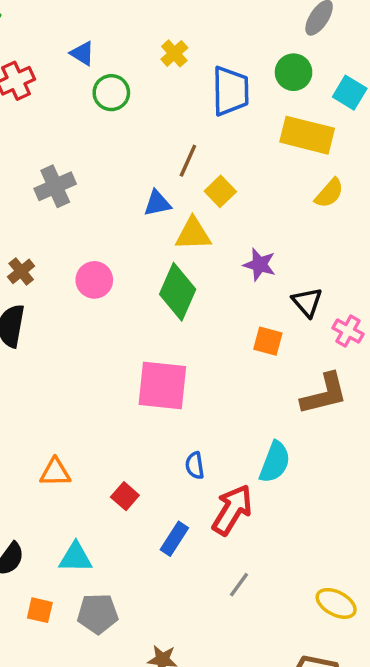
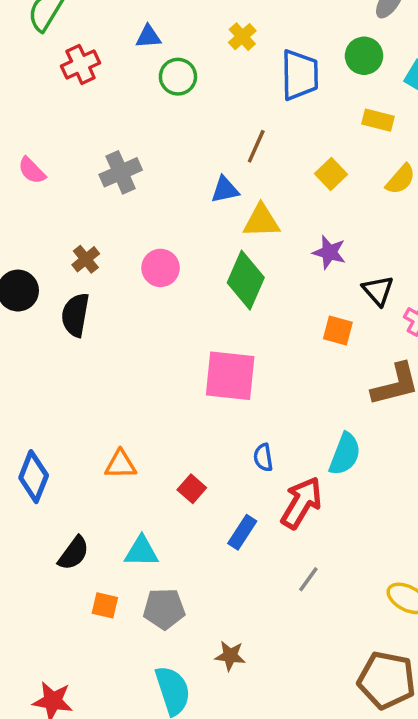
blue triangle: (82, 53) -> (148, 37), turned -36
yellow rectangle: (307, 135) -> (378, 120), size x0.6
yellow square: (220, 191) -> (331, 174), moved

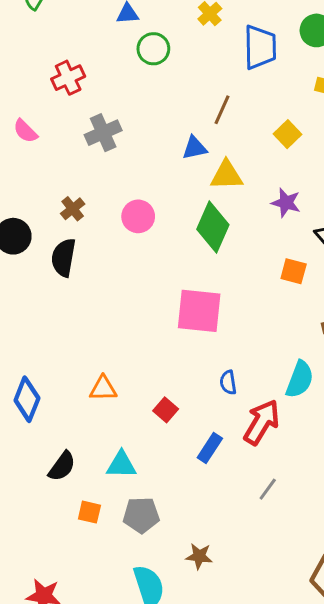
red cross: (81, 64) -> (68, 78), moved

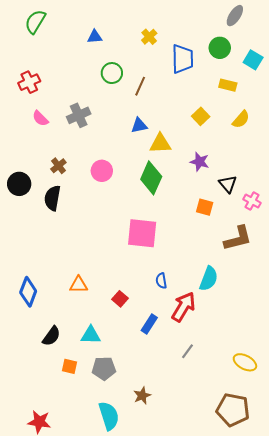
green circle: (153, 49) -> (112, 73), moved
red cross: (68, 78) -> (29, 82), moved
brown line: (222, 110) -> (140, 86), moved
pink semicircle: (25, 131) -> (40, 118), moved
brown star: (199, 556) -> (142, 396), turned -30

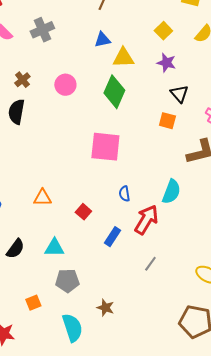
purple star: (200, 162) -> (166, 63), moved
black triangle: (228, 184) -> (179, 94), moved
orange square: (70, 366) -> (33, 303), moved, turned -35
brown star: (142, 396) -> (105, 308), turned -30

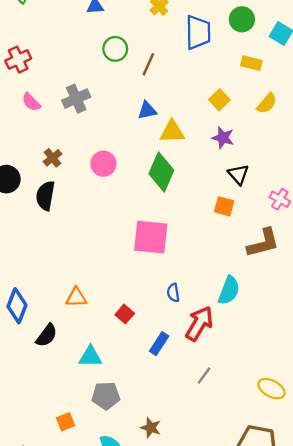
black semicircle: (15, 249) -> (47, 335), moved

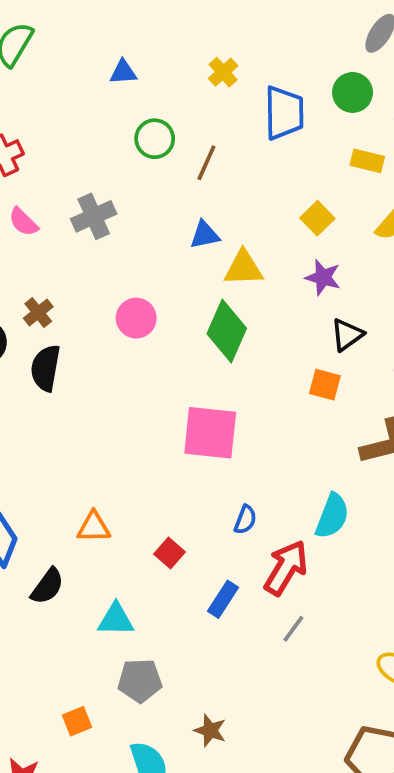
brown cross: (53, 158) -> (38, 313), moved
black triangle: (238, 174) -> (347, 335), turned 35
blue semicircle: (173, 293) -> (245, 520), turned -150
gray line: (204, 376) -> (293, 629), moved

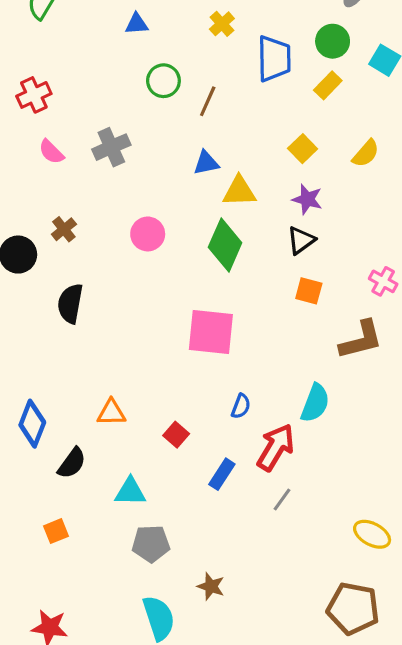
yellow rectangle: (367, 161) -> (328, 85), moved, turned -60
black triangle: (347, 335) -> (301, 240), moved
black semicircle: (46, 368) -> (70, 304), moved
orange square: (77, 721) -> (56, 531), moved

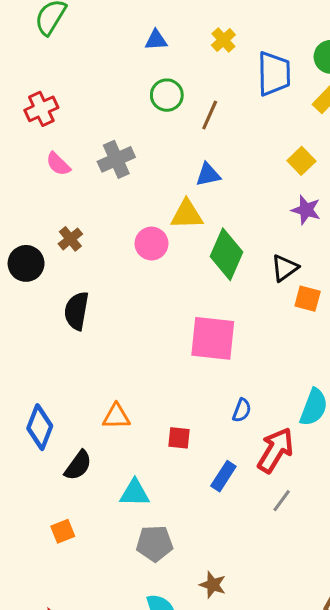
blue triangle: (137, 24) -> (156, 40), moved
yellow triangle: (239, 191) -> (187, 214), moved
black triangle: (301, 240) -> (285, 268), moved
red square: (176, 435) -> (179, 438), turned -35

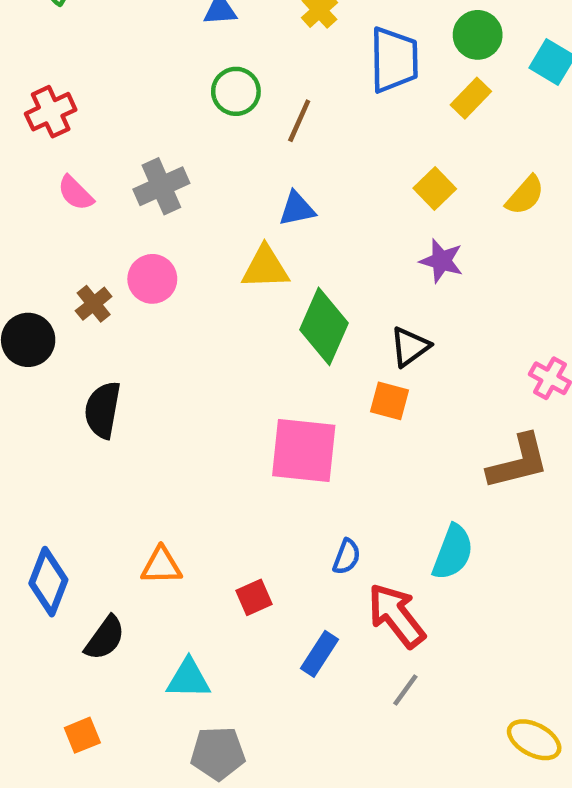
pink circle: (152, 244) -> (152, 279), moved
orange square: (308, 299) -> (390, 401), moved
red square: (179, 438) -> (254, 597), turned -30
red arrow: (275, 450) -> (396, 615), turned -69

